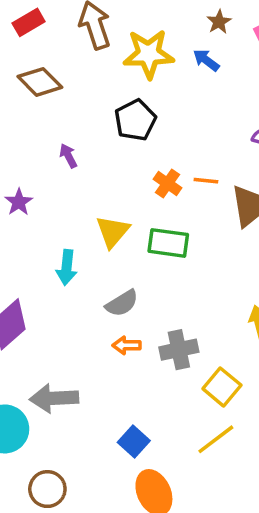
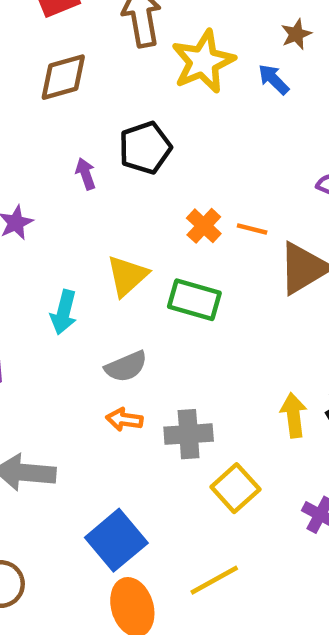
yellow star: (149, 54) -> (203, 62), turned -30
brown diamond: (40, 82) -> (63, 77), turned -69
black pentagon: (135, 120) -> (145, 148), moved
yellow line: (216, 439) -> (214, 580), moved
blue square: (134, 441) -> (116, 540), size x1.5

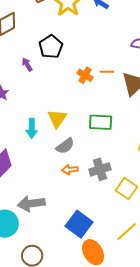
yellow triangle: (127, 276) -> (57, 118), moved
green rectangle: (194, 300) -> (101, 122), moved

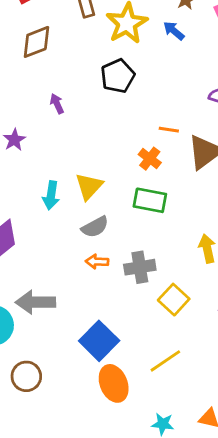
black pentagon: (51, 47) -> (118, 76), moved
orange cross: (85, 75) -> (150, 159), moved

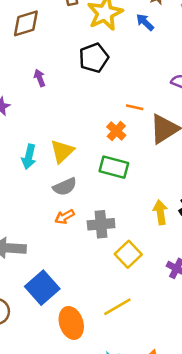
orange arrow: (97, 262) -> (64, 217), turned -36
blue square: (99, 341) -> (42, 288), moved

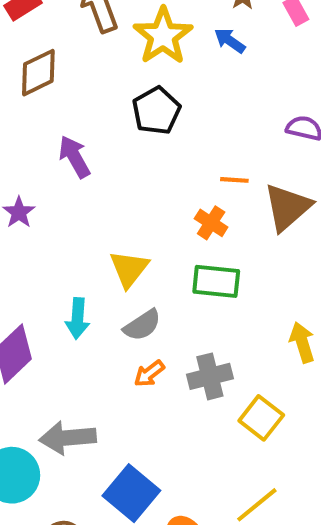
purple arrow: (40, 78) -> (74, 157), size x1.5
cyan arrow: (29, 157) -> (77, 318), moved

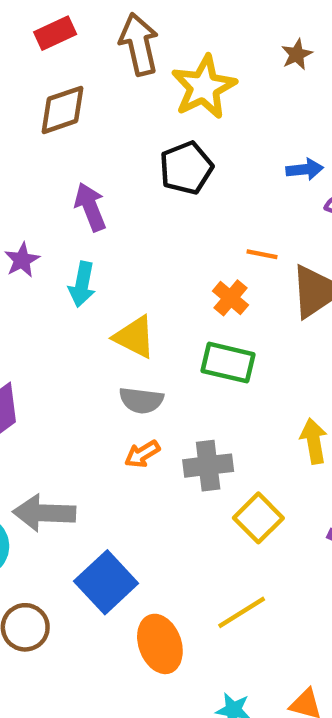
blue arrow: (230, 41) -> (305, 169), moved, turned 132
yellow triangle: (129, 269) -> (135, 337), turned -48
cyan arrow: (77, 318) -> (82, 284), moved
gray semicircle: (142, 325) -> (141, 400), turned 33

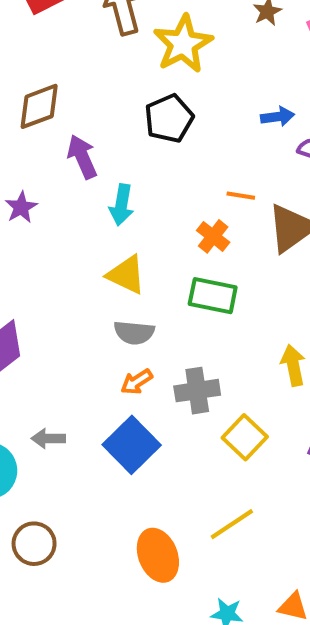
brown diamond: (63, 110) -> (39, 106), moved
cyan arrow: (82, 284) -> (121, 205), moved
gray arrow: (44, 513) -> (48, 438), size x0.6
blue square: (106, 582) -> (132, 445), moved

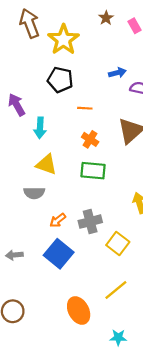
black pentagon: (169, 119) -> (60, 80), turned -30
orange line: (241, 196) -> (85, 108), moved
gray semicircle: (134, 333) -> (34, 193), moved

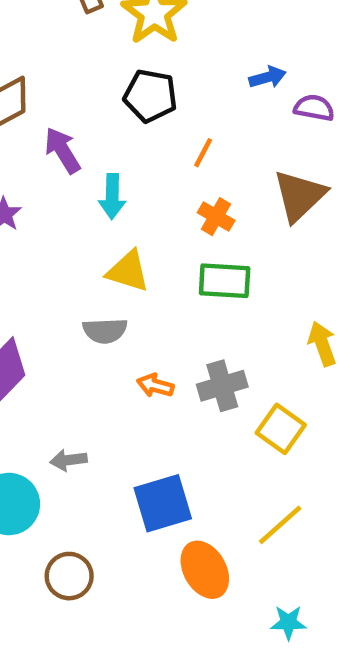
orange line: (85, 108) -> (203, 153), turned -64
orange arrow: (58, 220) -> (155, 385), turned 56
blue square: (59, 254) -> (163, 503), moved, turned 36

